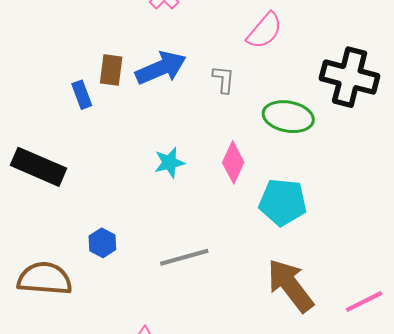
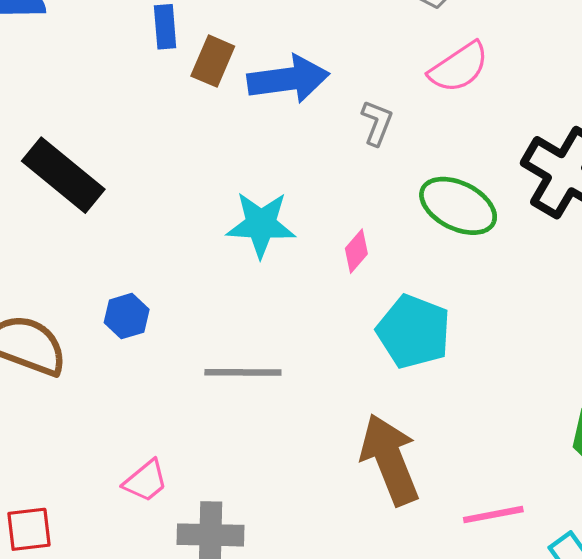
blue rectangle: (82, 95) -> (165, 27), moved
pink diamond: (233, 162) -> (356, 251), size x0.7
cyan star: (169, 163) -> (261, 224), size x1.4

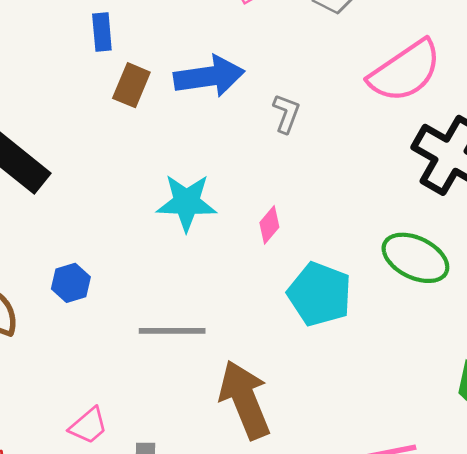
brown rectangle: (213, 61) -> (131, 85), moved
pink semicircle: (459, 67) -> (405, 71), moved, size x1.4
green ellipse: (458, 206) -> (415, 258), moved
brown arrow: (390, 460) -> (245, 400), moved

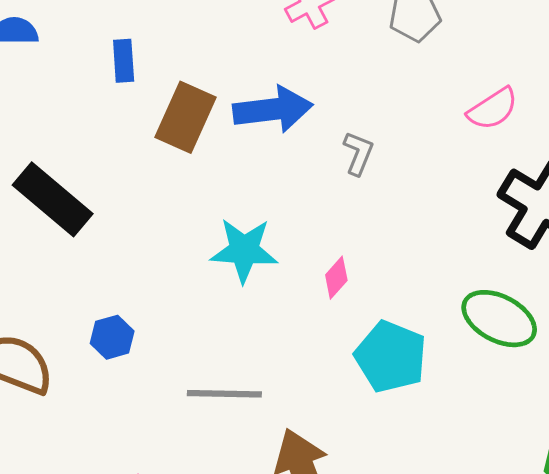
blue rectangle: (102, 32) -> (124, 61), moved
pink semicircle: (405, 71) -> (493, 109), size x0.6
brown rectangle: (131, 85) -> (185, 117), size x1.4

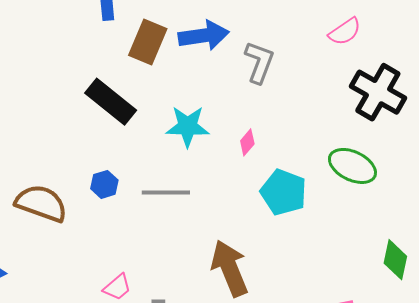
gray L-shape: (358, 153) -> (259, 62), size x1.5
black rectangle: (53, 199) -> (111, 102), moved
gray line: (224, 394) -> (166, 193), moved

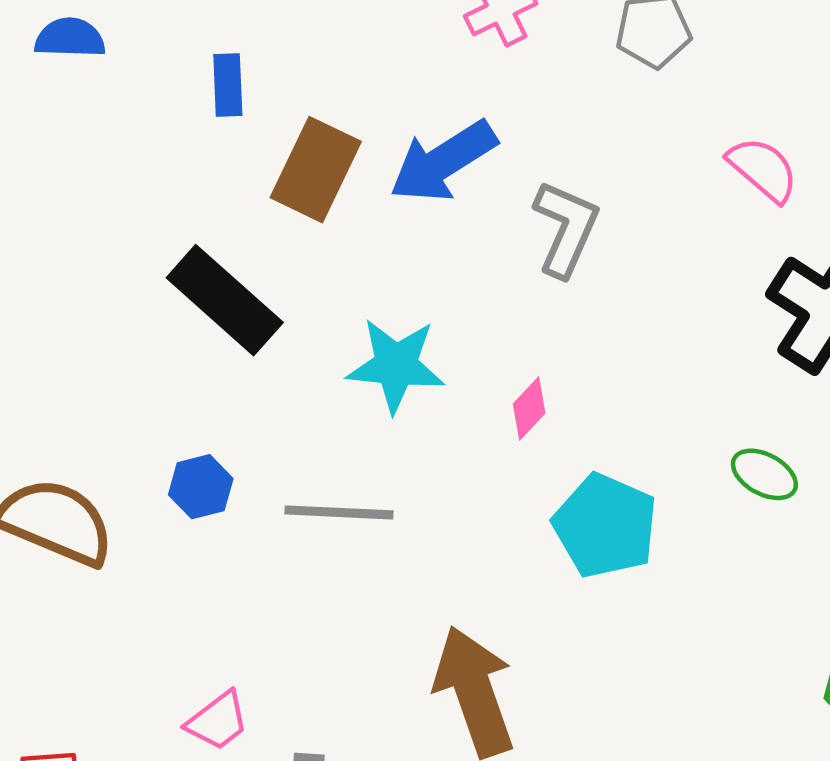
pink semicircle: (345, 32) -> (763, 169), turned -108
blue arrow: (204, 36) -> (443, 162), turned 153
green ellipse: (352, 166) -> (764, 474), size x0.6

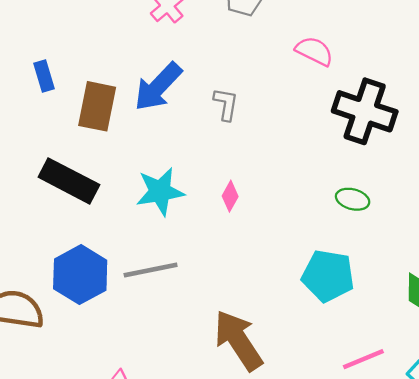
gray L-shape: (566, 228) -> (226, 104), size x0.7
blue hexagon: (201, 487) -> (80, 275), size x1.8
cyan pentagon: (605, 526) -> (328, 276), moved

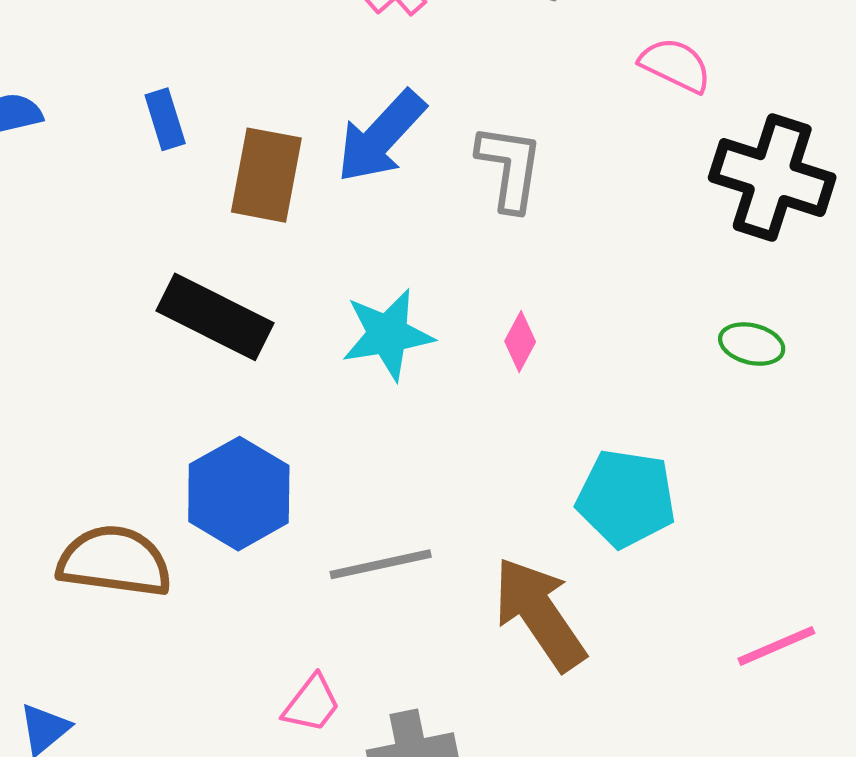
gray L-shape: (226, 104) -> (510, 168), size x1.4
gray line: (151, 270) -> (381, 564), moved
cyan pentagon: (328, 276) -> (626, 498), moved

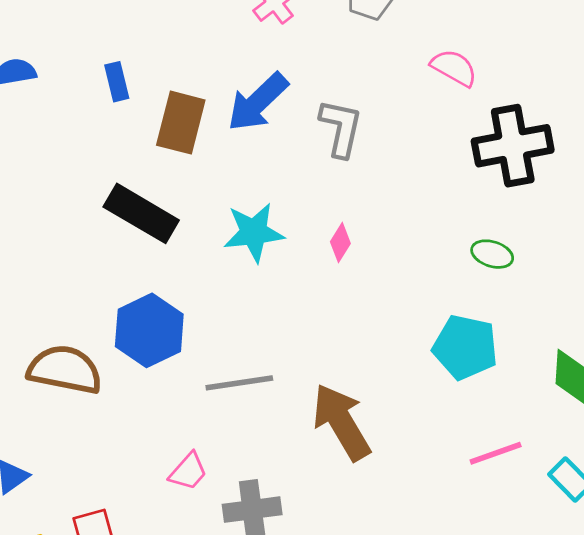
black cross: (772, 178) -> (513, 146), turned -32
cyan pentagon: (626, 498) -> (465, 347), moved

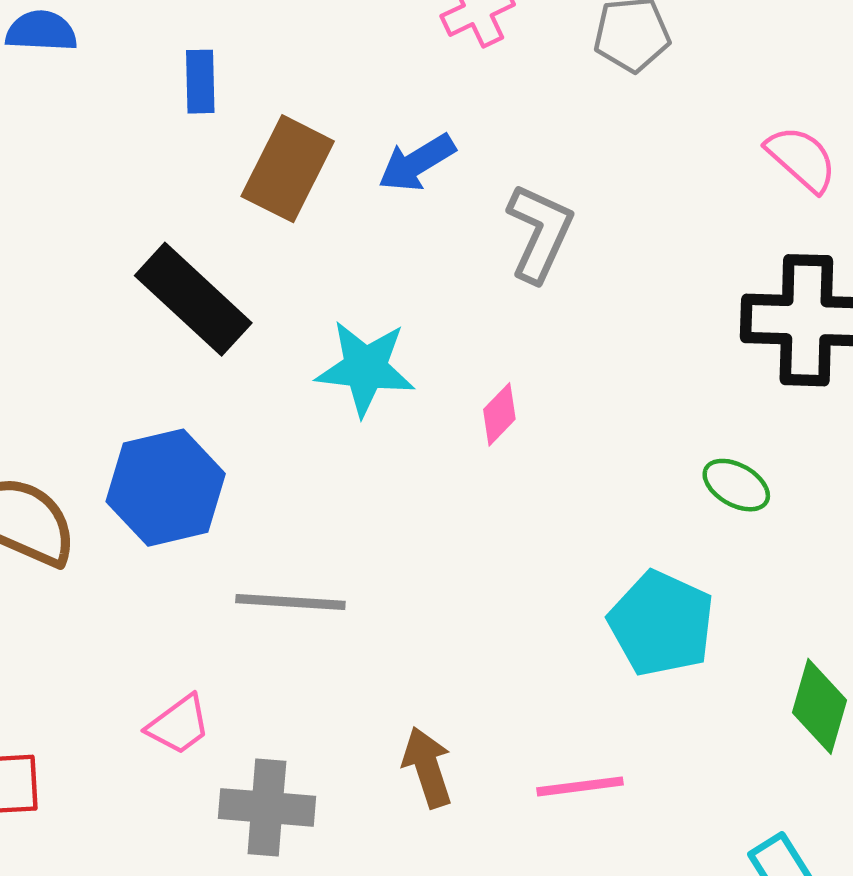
pink semicircle: (454, 68) -> (801, 159), moved
blue arrow: (258, 102) -> (417, 163), size x0.7
brown arrow: (341, 422) -> (427, 767), moved, size x0.6
pink line: (496, 453) -> (580, 786), moved

